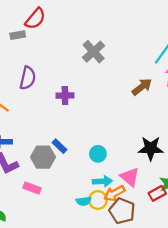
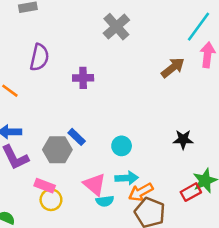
black star: (151, 148) -> (183, 139), size x0.7
pink triangle: (130, 177) -> (95, 184), moved
yellow circle: (98, 200) -> (51, 200), moved

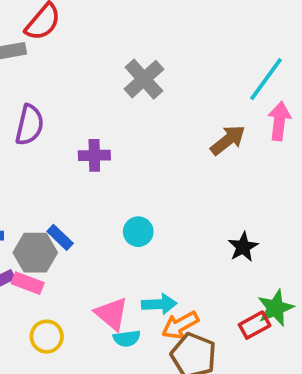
blue rectangle: (77, 137) -> (60, 237), moved
black star: (183, 139) -> (243, 247), turned -30
cyan circle: (122, 146) -> (138, 232), moved
gray hexagon: (57, 150) -> (35, 253), moved
pink rectangle: (45, 186) -> (28, 283), moved

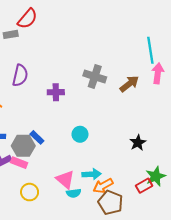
gray cross: (144, 79) -> (95, 76), moved, turned -30
cyan line: (266, 79) -> (150, 50), turned -45

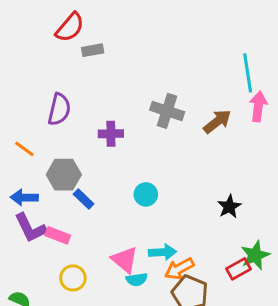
gray rectangle: (11, 34) -> (93, 50), moved
gray hexagon: (23, 146) -> (64, 175), moved

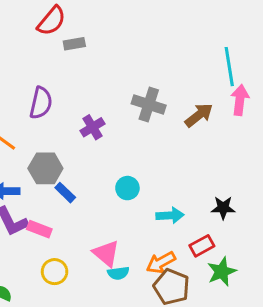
purple cross: (111, 134) -> (92, 127), turned -30
black star: (229, 207) -> (223, 208), moved, turned 30
cyan arrow: (163, 252) -> (170, 215), moved
green star: (255, 255) -> (222, 272), moved
red rectangle: (238, 269) -> (202, 246), moved

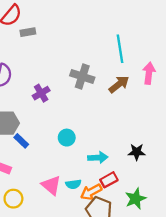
cyan line: (229, 67) -> (120, 49), moved
red rectangle: (202, 246) -> (109, 180), moved
cyan semicircle: (118, 273) -> (73, 184), moved

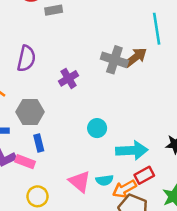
brown arrow: (119, 84) -> (136, 57), moved
blue rectangle: (21, 141) -> (39, 143), moved, turned 32
cyan arrow: (98, 158) -> (132, 150), size x1.4

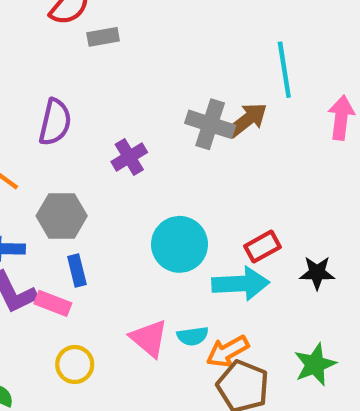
cyan circle: (97, 128) -> (180, 244), size x1.6
red rectangle: (144, 175) -> (262, 247), moved

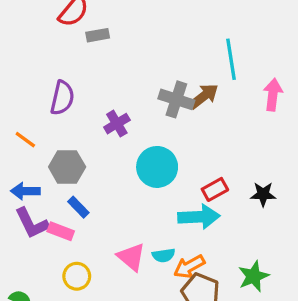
cyan circle: (180, 244) -> (157, 167), moved
blue rectangle: (77, 271) -> (78, 207), turned -30
black star: (317, 273) -> (263, 194), moved

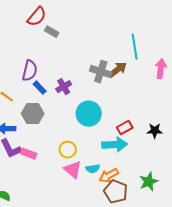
gray rectangle: (98, 35) -> (52, 32), turned 40
blue rectangle: (78, 207) -> (40, 88), moved
yellow circle: (77, 276) -> (68, 150), moved

